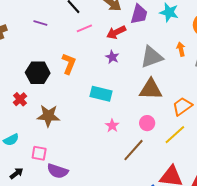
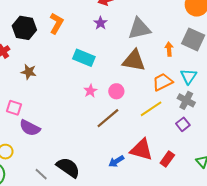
orange arrow: (181, 49) -> (169, 49), moved
brown star: (48, 116) -> (29, 72), size x0.7
pink circle: (147, 123) -> (116, 91), moved

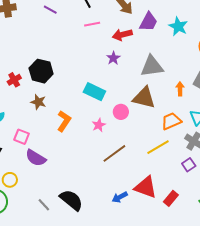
orange L-shape: (56, 23) -> (64, 121), moved
black hexagon: (24, 28) -> (41, 71), moved
pink circle: (116, 91) -> (121, 112), moved

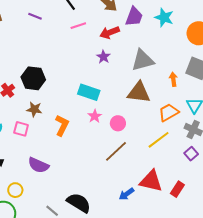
pink circle: (121, 112) -> (118, 123), moved
pink star: (99, 125) -> (95, 116), moved
pink square: (21, 137) -> (21, 129), moved

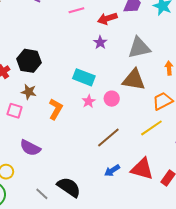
pink circle: (118, 123) -> (112, 99), moved
blue arrow: (127, 194) -> (112, 171), moved

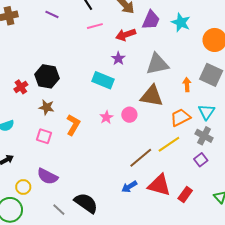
cyan rectangle: (84, 77) -> (103, 80), moved
pink square: (15, 111) -> (44, 136), moved
brown line: (108, 138) -> (141, 158), moved
purple semicircle: (30, 148) -> (47, 176), moved

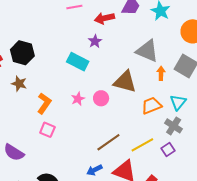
gray triangle: (157, 64) -> (147, 51), moved, turned 30
pink square: (44, 136) -> (47, 130), moved
yellow line: (169, 144) -> (142, 145), moved

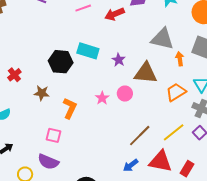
purple star: (95, 41) -> (119, 60), moved
black hexagon: (22, 53) -> (61, 62), moved
cyan rectangle: (78, 62) -> (88, 51), moved
pink square: (47, 130) -> (54, 135), moved

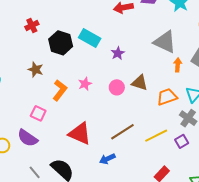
brown triangle: (146, 73) -> (140, 83), moved, size x0.7
red cross: (14, 75) -> (32, 26), moved
pink star: (102, 98) -> (85, 84), moved
red triangle: (160, 161) -> (80, 134), moved

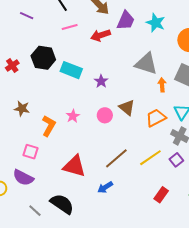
black hexagon: (61, 43) -> (43, 58), moved
brown triangle: (140, 83) -> (127, 107), turned 30

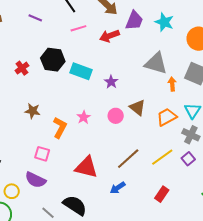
red rectangle: (161, 195) -> (162, 194), moved

